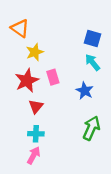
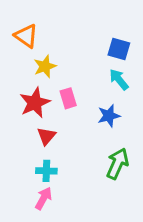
blue star: (85, 91) -> (109, 116), turned 30

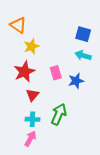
cyan arrow: (119, 79) -> (83, 55), turned -35
pink rectangle: (68, 98) -> (56, 73), moved
green arrow: (117, 164) -> (59, 114), moved

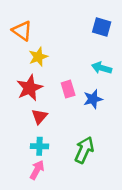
blue square: (83, 34) -> (102, 27), moved
green arrow: (59, 114) -> (84, 150), moved

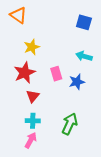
orange triangle: (22, 31) -> (18, 15), moved

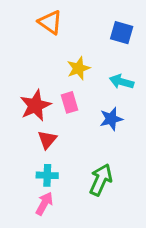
orange triangle: (18, 15) -> (50, 22), moved
yellow star: (32, 47) -> (78, 68), moved
pink rectangle: (56, 74) -> (70, 102), moved

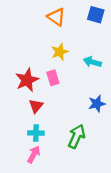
orange triangle: (50, 22) -> (56, 17), moved
blue square: (122, 33) -> (96, 15), moved
blue star: (111, 119) -> (97, 104), moved

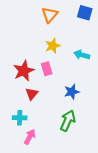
orange triangle: (56, 17) -> (50, 15), turned 36
blue star: (97, 104) -> (72, 92), moved
cyan cross: (36, 133) -> (20, 118), moved

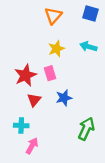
cyan arrow: (82, 55) -> (88, 47), moved
blue star: (72, 92) -> (64, 98), moved
green arrow: (68, 121) -> (86, 129), moved

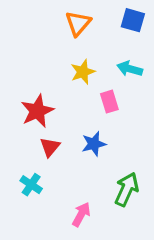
pink rectangle: (50, 73) -> (109, 102), moved
cyan cross: (21, 125) -> (31, 185), turned 32
pink arrow: (32, 146) -> (81, 214), moved

